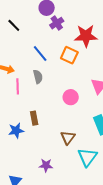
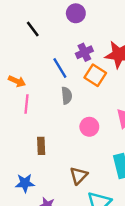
purple cross: (57, 23) -> (84, 52), moved
gray semicircle: (38, 77) -> (67, 96), moved
blue star: (16, 131) -> (25, 183), moved

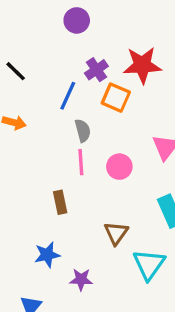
black line: (33, 29) -> (16, 71), moved
blue line: (60, 68) -> (68, 96), turned 65
pink line: (27, 104) -> (81, 162), moved

